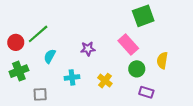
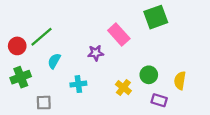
pink rectangle: (128, 45) -> (119, 34), moved
yellow semicircle: (162, 60) -> (180, 81), moved
yellow cross: (105, 81) -> (123, 88), moved

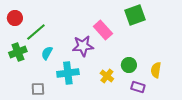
red circle: (17, 46) -> (15, 18), moved
purple star: (96, 53) -> (83, 46), size x1.5
green cross: (21, 77) -> (18, 52), moved
cyan cross: (78, 84) -> (68, 73), size x1.5

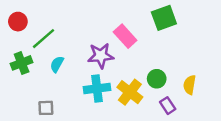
cyan cross: (68, 73) -> (97, 88), moved
yellow cross: (107, 76) -> (130, 92), size x1.5
purple rectangle: (138, 87) -> (168, 106), turned 40

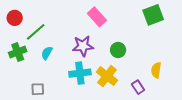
green square: (164, 18) -> (153, 15), moved
pink rectangle: (125, 36) -> (97, 17), moved
green circle: (157, 79) -> (118, 50), moved

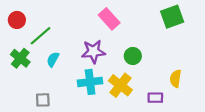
green cross: (18, 52) -> (20, 58), turned -30
purple rectangle: (138, 87) -> (155, 98), turned -56

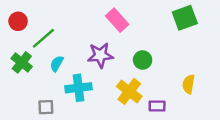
cyan cross: (90, 82) -> (78, 88), moved
purple rectangle: (155, 98) -> (157, 106), moved

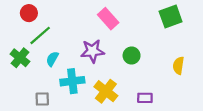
red circle: (18, 21) -> (29, 13), moved
yellow semicircle: (188, 84) -> (178, 66), moved
yellow cross: (129, 91) -> (106, 91), moved

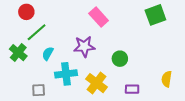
green circle: (132, 56) -> (120, 59), moved
yellow semicircle: (178, 66) -> (167, 79), moved

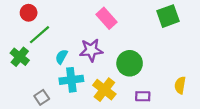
cyan semicircle: (48, 54) -> (61, 57), moved
green circle: (120, 59) -> (130, 63), size x1.5
gray square: (39, 90) -> (42, 97), turned -32

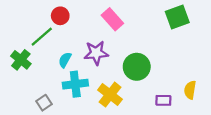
red circle: (29, 13) -> (60, 16), moved
purple rectangle: (143, 96) -> (163, 100), moved

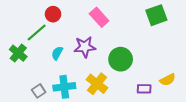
cyan cross: (75, 84) -> (64, 87), moved
yellow semicircle: (190, 90) -> (168, 80), turned -126

